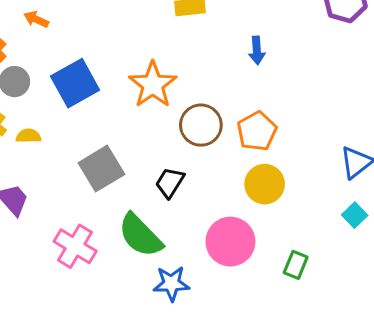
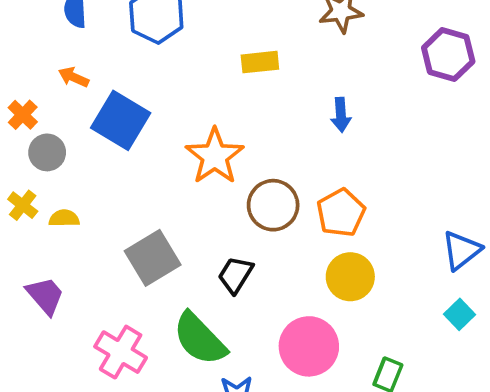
blue square: (75, 83) -> (121, 120), moved, turned -30

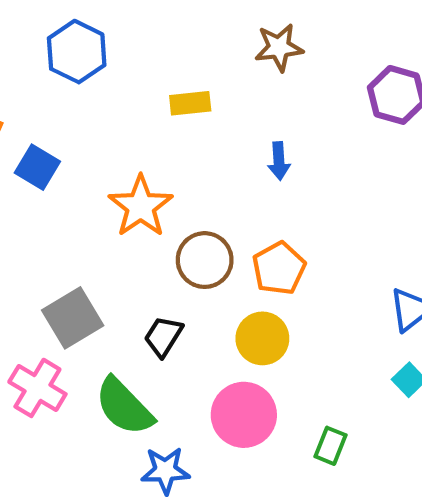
blue square: (121, 120) -> (37, 167), size x0.7
yellow circle: (350, 277) -> (262, 338), moved
pink cross: (121, 352) -> (37, 388), moved

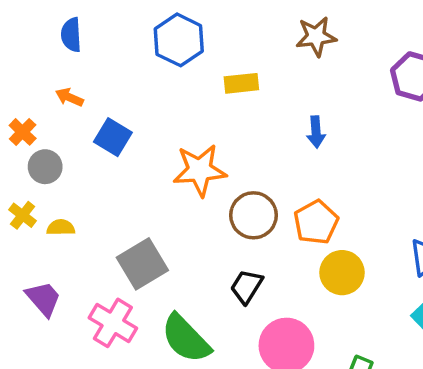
blue hexagon: (77, 52) -> (179, 40), moved
orange star: (141, 206) -> (200, 170), turned 30
black trapezoid: (163, 336) -> (247, 286), moved
yellow circle: (262, 338) -> (342, 273), moved

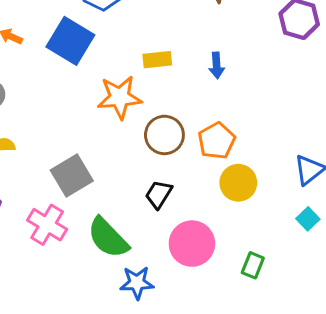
yellow rectangle: (241, 83) -> (157, 60), moved
blue square: (113, 137) -> (70, 41), moved, size x1.5

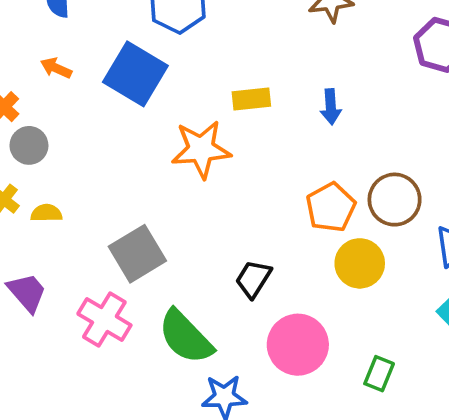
brown circle: (164, 135) -> (395, 200), moved

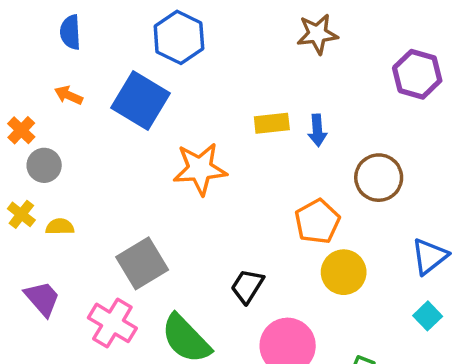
yellow rectangle: (251, 99) -> (272, 123), moved
brown circle: (395, 200) -> (379, 178), moved

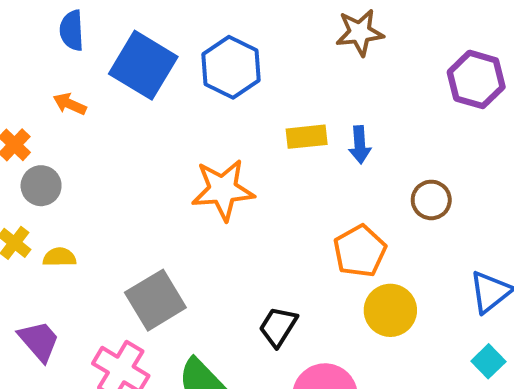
blue hexagon: (179, 37) -> (231, 67), moved
blue square: (140, 101) -> (143, 65), moved
brown circle: (379, 178) -> (431, 200), size x0.7

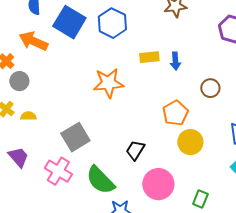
orange arrow: (70, 104) -> (33, 41), size x1.8

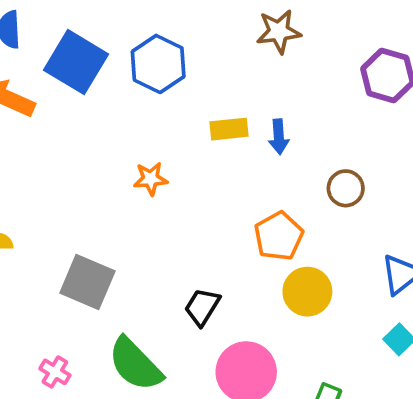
orange star: (108, 83) -> (151, 179), size x0.6
gray square: (75, 137) -> (87, 282), turned -36
pink cross: (58, 171) -> (55, 372), moved, size x0.6

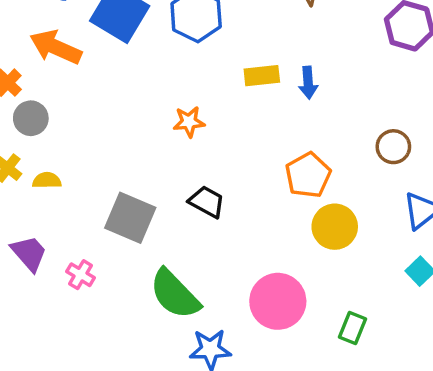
brown circle: (346, 188) -> (393, 147), moved
black trapezoid: (202, 307) -> (207, 202), moved, turned 87
pink cross: (55, 372) -> (81, 275), moved

